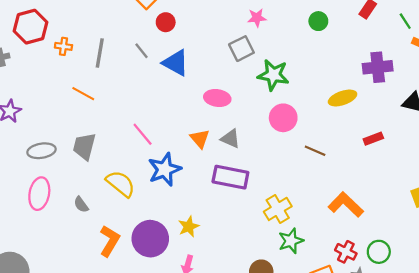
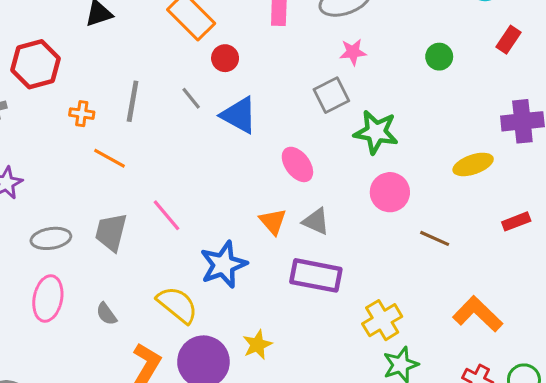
orange cross: (63, 46) -> (82, 114), moved
pink ellipse: (217, 98) -> (297, 164), turned 45
pink line: (143, 134) -> (166, 215), moved
yellow semicircle: (121, 184) -> (177, 305), moved

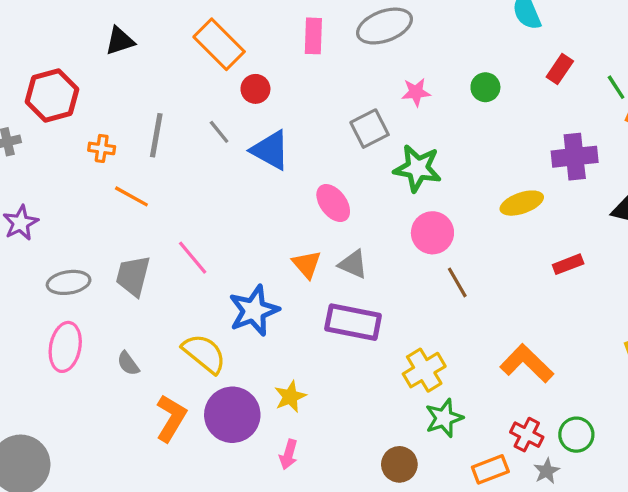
pink star: (353, 52) -> (416, 92), moved
brown line: (435, 238) -> (457, 282), moved, turned 36

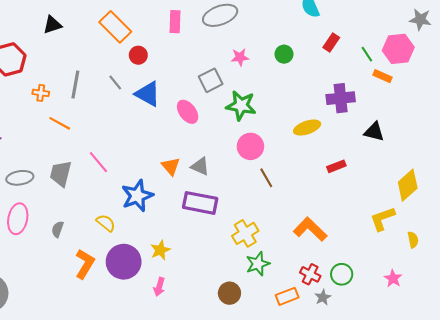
pink ellipse: (333, 203) -> (188, 112), moved
yellow semicircle: (204, 354) -> (106, 223), size x0.7
gray semicircle: (128, 363) -> (58, 229), turned 56

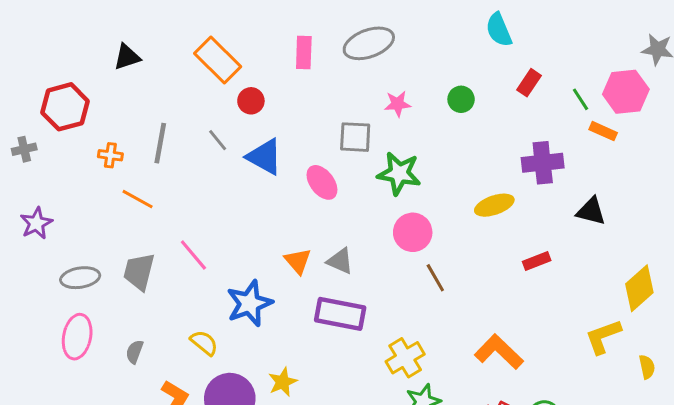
gray square: (211, 80) -> (355, 137), turned 30

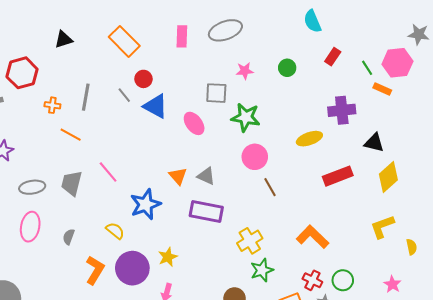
red circle: (251, 101) -> (143, 79), moved
red rectangle: (537, 261) -> (338, 176), size x1.6
yellow diamond: (639, 288) -> (388, 177), moved

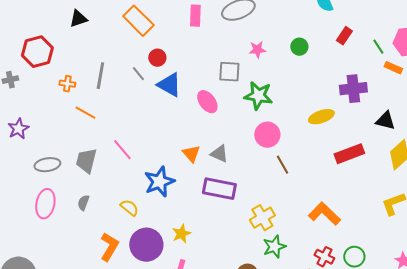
gray semicircle: (69, 237) -> (83, 203), moved

